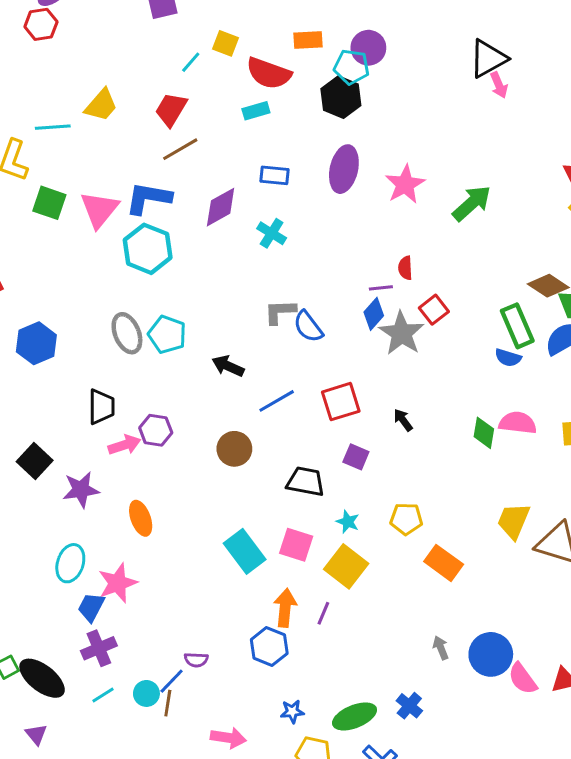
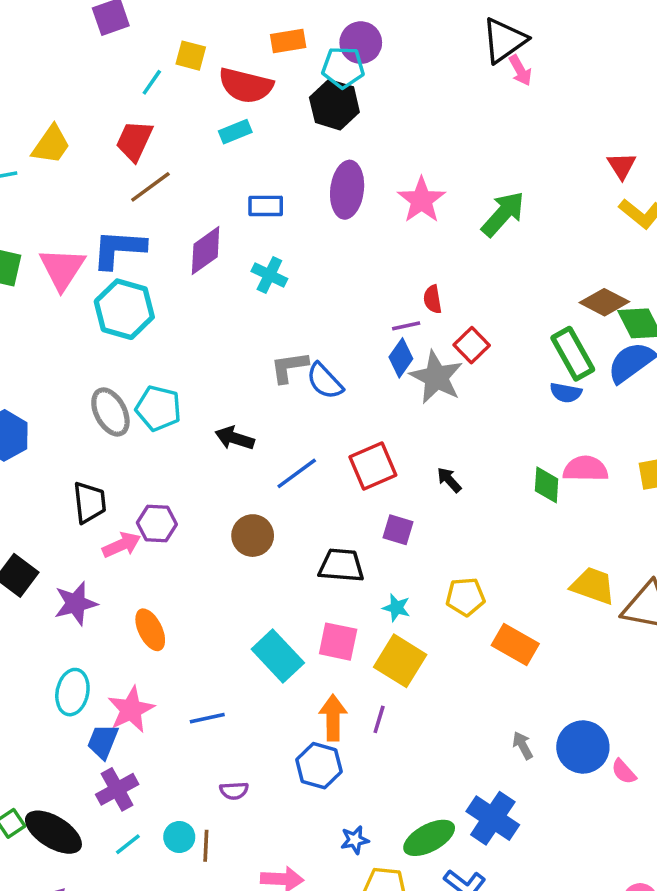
yellow trapezoid: (514, 521) -> (593, 586), turned 93
pink semicircle: (523, 679) -> (624, 772), size x0.7
blue line: (172, 681) -> (207, 718), moved, turned 40
blue cross: (409, 706) -> (493, 818), size x1.6

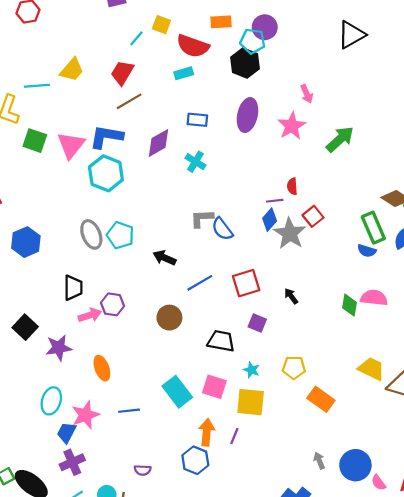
pink arrow: (520, 70) -> (307, 94), moved
yellow square: (400, 661) -> (251, 402), turned -32
blue line: (207, 718) -> (129, 411), moved

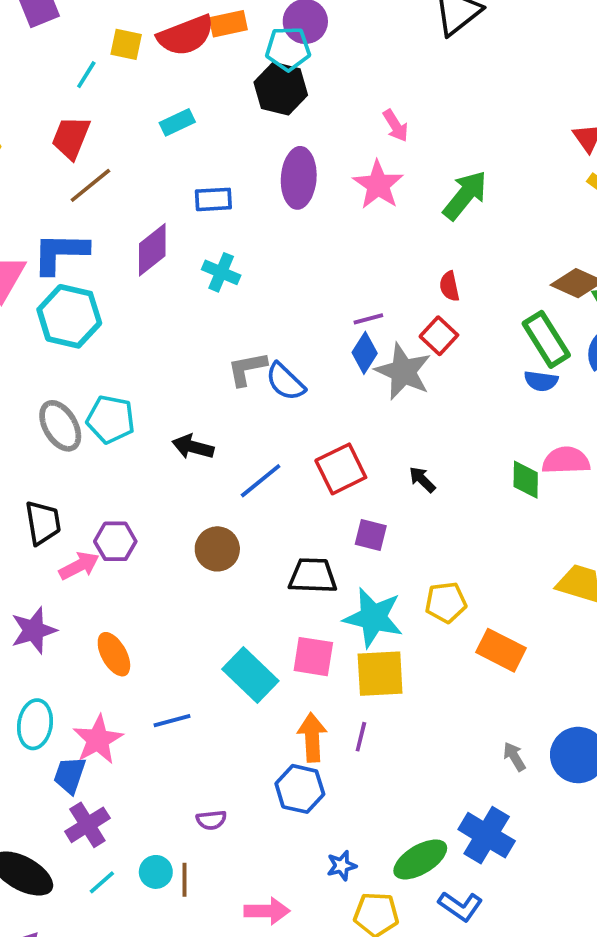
red semicircle: (193, 46) -> (186, 35), moved, turned -32
red semicircle: (292, 186) -> (449, 286), moved
cyan star: (252, 370) -> (373, 618), size x2.0

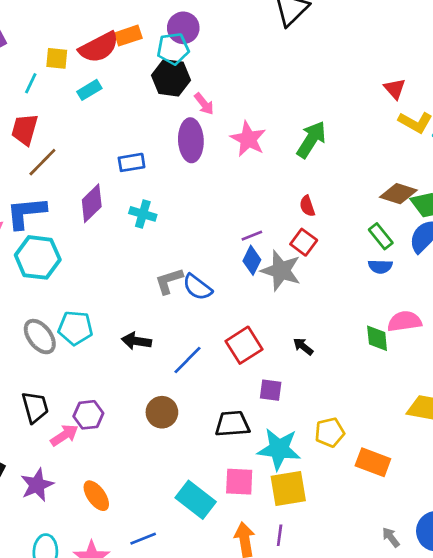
cyan rectangle: (177, 122) -> (89, 90), moved
pink arrow: (396, 126) -> (204, 104), moved
green rectangle: (546, 339) -> (381, 236), size x0.7

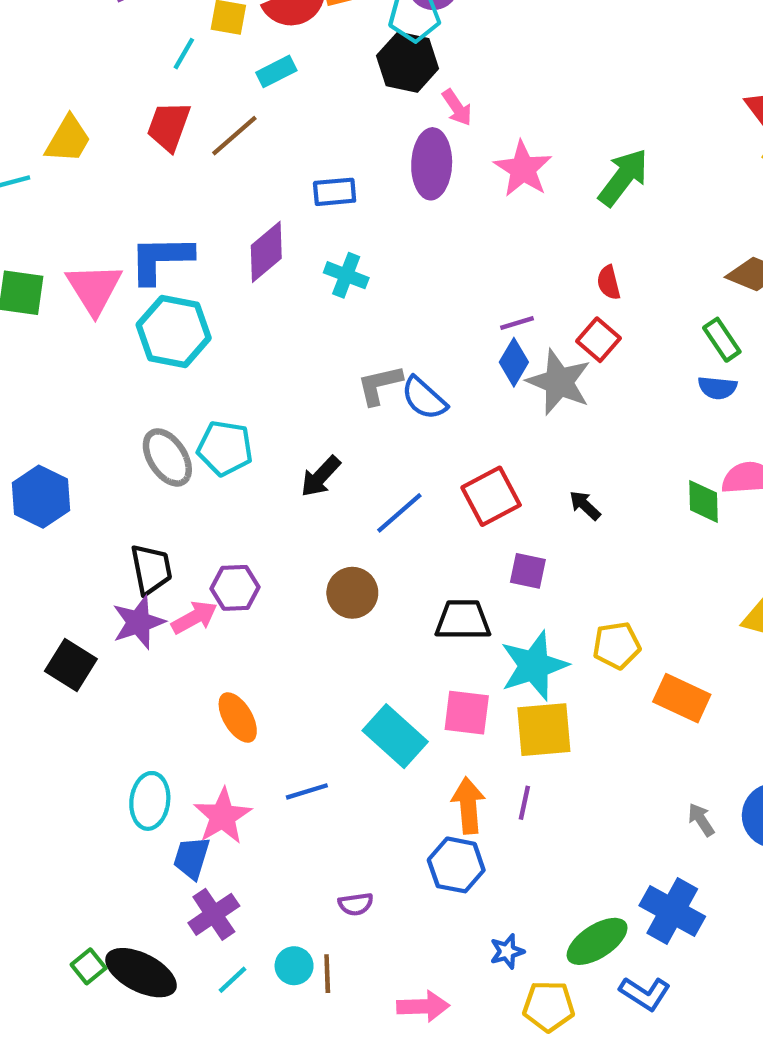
brown line: (42, 162) -> (234, 136), moved
black arrow: (136, 341) -> (321, 477), turned -60
cyan star: (279, 449) -> (534, 666), turned -30
purple star: (37, 485) -> (139, 622), moved

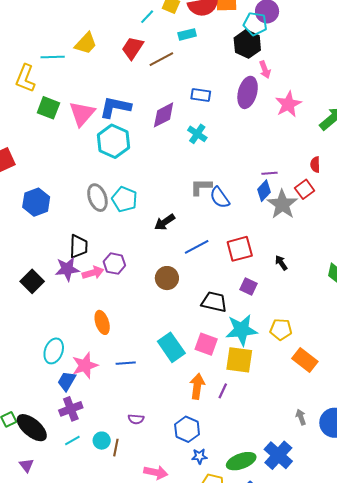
blue hexagon: (456, 865) -> (187, 429), moved

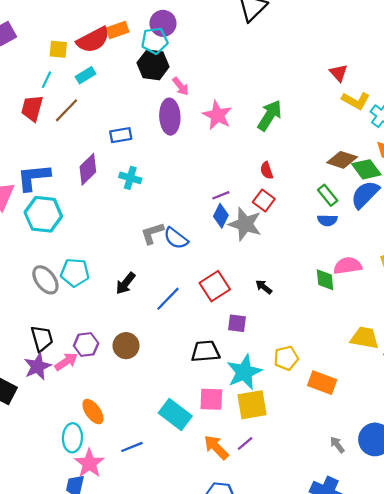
cyan line: (147, 17) -> (46, 80), moved
brown circle: (167, 278) -> (126, 346), moved
cyan ellipse: (54, 351) -> (72, 438), moved
orange arrow: (197, 386) -> (216, 447), turned -35
purple line: (223, 391) -> (245, 444), turned 42

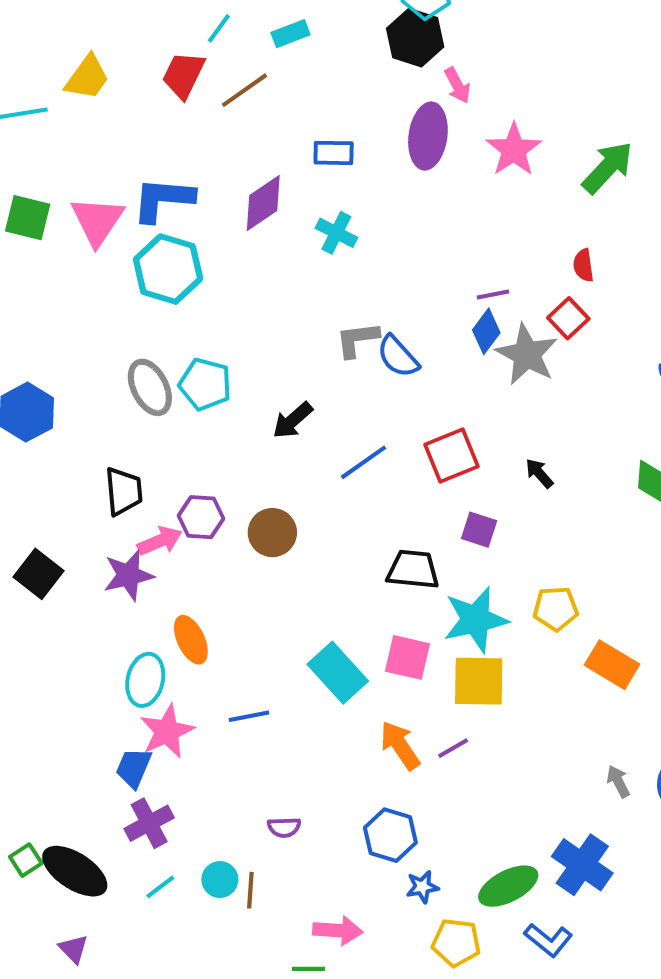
purple star: (38, 366) -> (128, 575), moved

